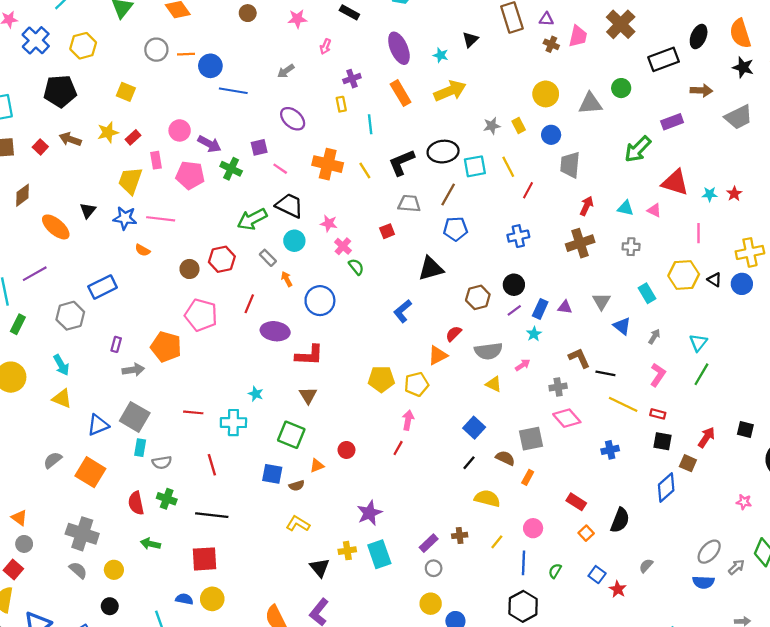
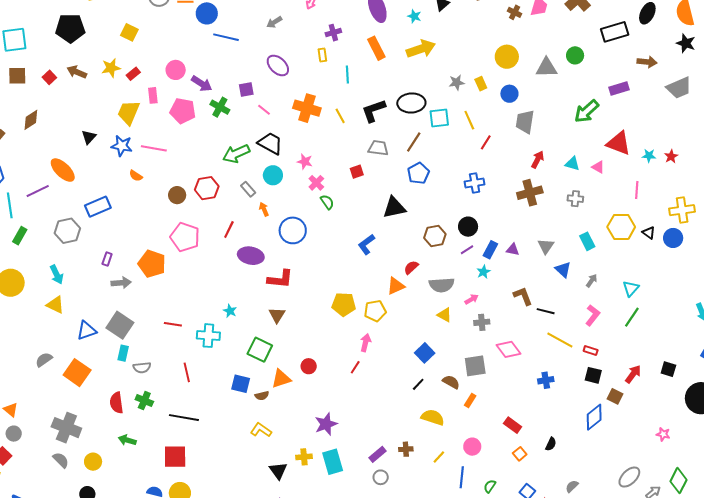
orange ellipse: (56, 227) -> (63, 170), moved
blue pentagon: (455, 229) -> (418, 173), turned -30
gray cross: (558, 387) -> (482, 322), moved
orange triangle: (317, 466) -> (281, 379), size x1.5
black semicircle: (620, 520) -> (551, 444), size x0.6

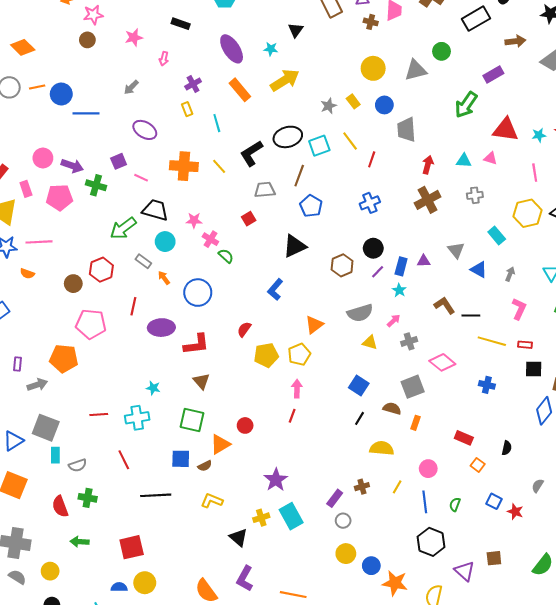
red semicircle: (411, 267) -> (244, 329), moved
blue cross: (546, 380) -> (487, 385), turned 35
black line: (184, 418) -> (156, 495), moved

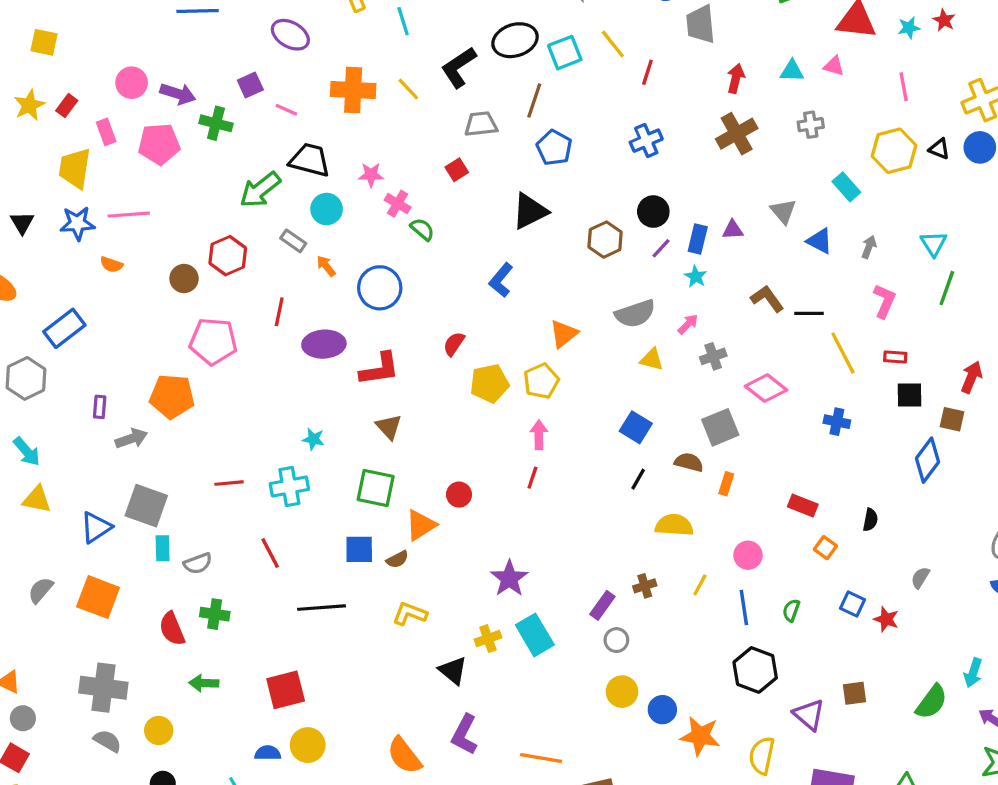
yellow line: (492, 341) -> (843, 353), turned 48

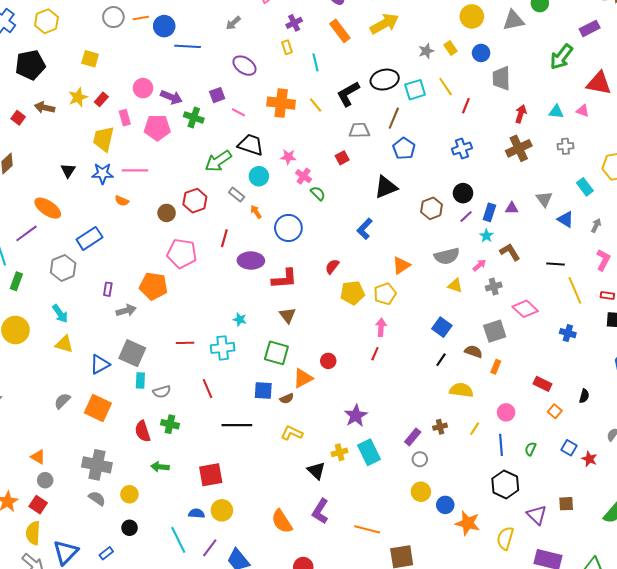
brown L-shape: (767, 299) -> (510, 252), moved

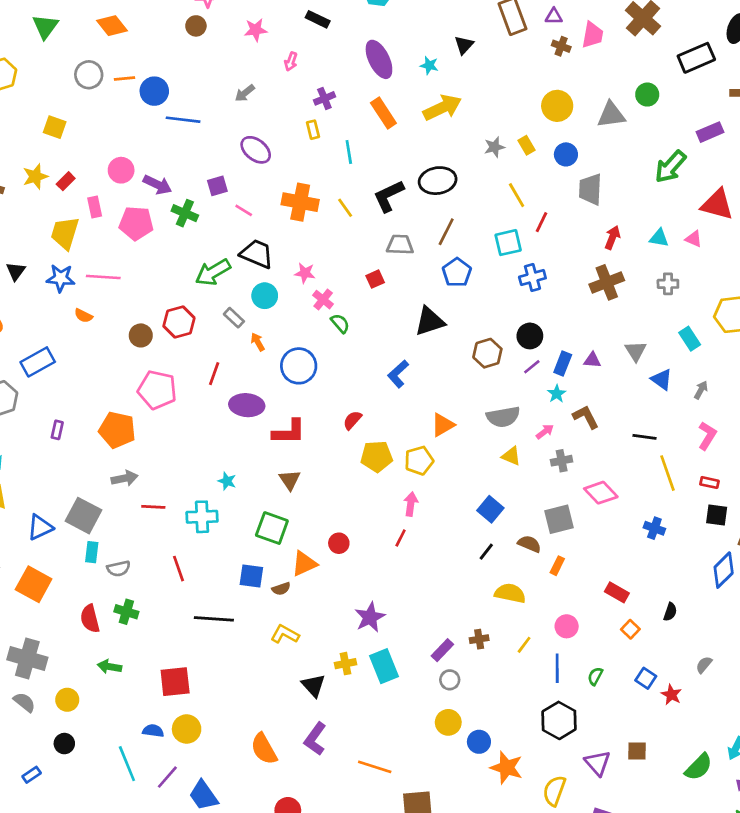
cyan square: (415, 90) -> (508, 243), moved
gray arrow: (126, 310) -> (125, 478), moved

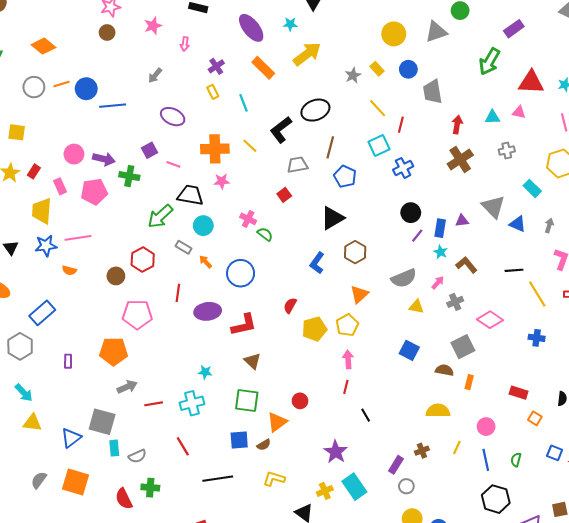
pink star: (305, 273) -> (222, 181), moved
gray triangle: (636, 351) -> (493, 207), size x1.4
brown hexagon: (487, 353) -> (355, 252), moved
black line: (486, 552) -> (366, 415), moved, turned -56

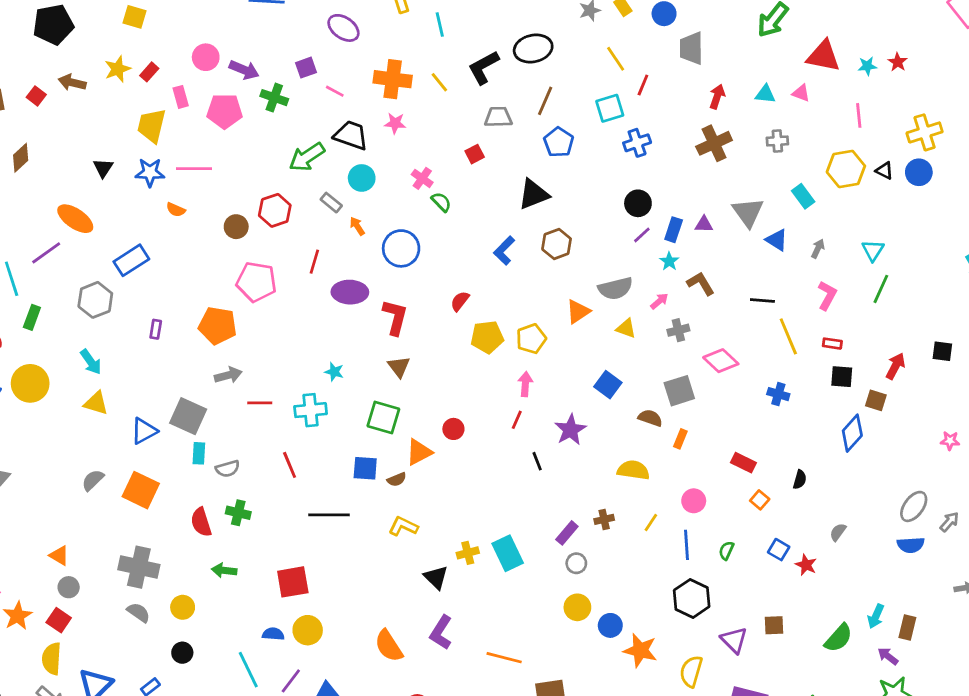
orange triangle: (359, 294) -> (578, 312), moved
red L-shape: (244, 325) -> (395, 317), turned -72
purple star: (336, 452) -> (570, 430), moved

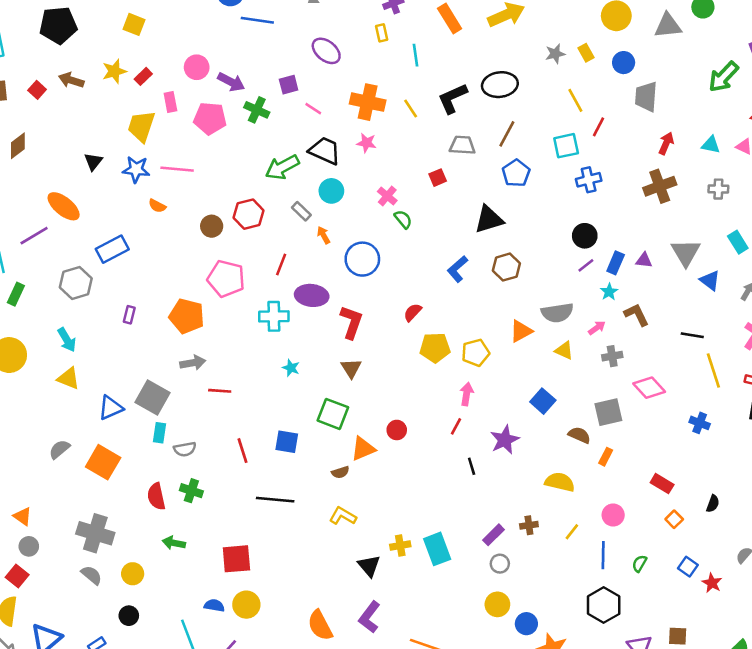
cyan cross: (311, 410) -> (274, 316), moved
blue square: (365, 468) -> (287, 442), moved

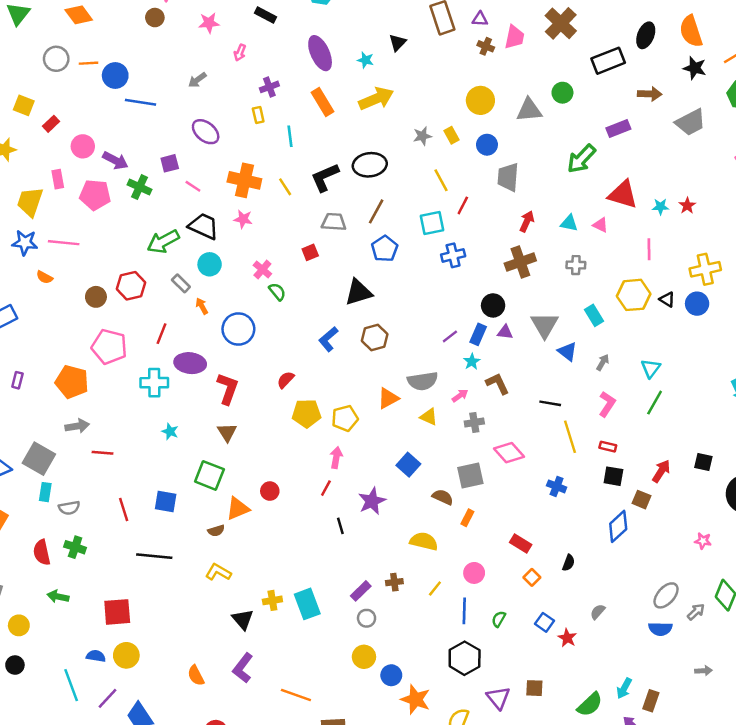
red rectangle: (143, 76) -> (51, 124), moved
black circle: (585, 236) -> (493, 305), moved
orange semicircle: (320, 625) -> (196, 675), size x0.7

